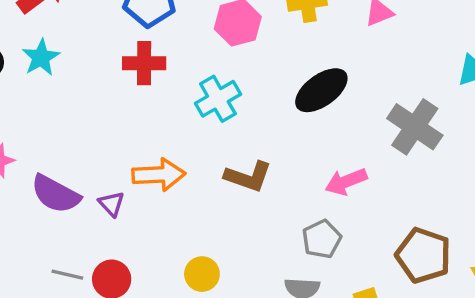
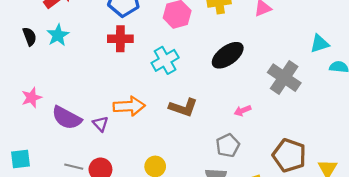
pink arrow: (346, 182) -> (243, 111), size x0.7

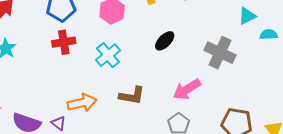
black ellipse: (228, 55) -> (165, 41), size x0.7
pink arrow: (243, 111) -> (187, 89), size x1.8

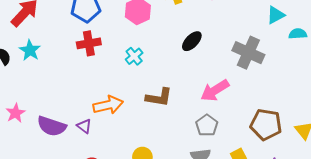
cyan cross: (108, 55) -> (134, 56), size x0.7

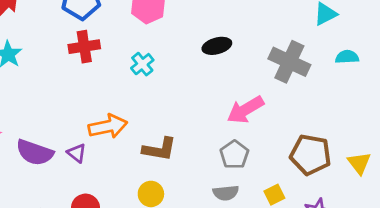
cyan semicircle: (298, 34) -> (347, 57), moved
black ellipse: (192, 41) -> (217, 46), turned 30
brown L-shape: (159, 97) -> (159, 149), moved

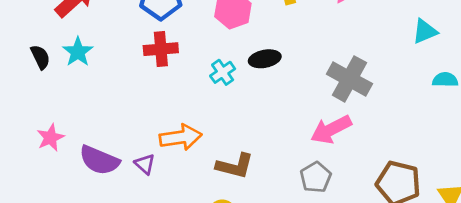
black ellipse: (217, 46) -> (265, 59), moved
gray cross: (289, 62) -> (349, 79), moved

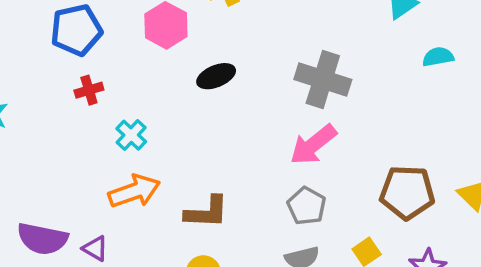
red cross: (161, 49) -> (89, 90), size x0.7
cyan cross: (223, 72) -> (131, 135), moved
purple triangle: (145, 164) -> (95, 248), moved

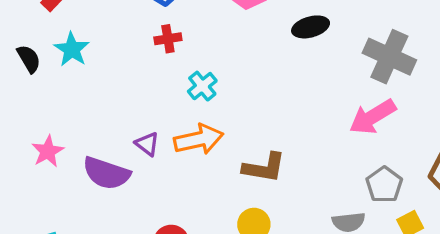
black ellipse: (216, 76) -> (311, 27), moved
gray pentagon: (307, 206) -> (384, 185), moved
purple triangle: (95, 248) -> (147, 144), moved

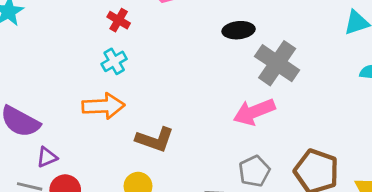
black ellipse: (311, 27) -> (239, 30), moved
red cross: (168, 39) -> (119, 20), moved, turned 30
purple triangle: (147, 144) -> (47, 157), moved, turned 50

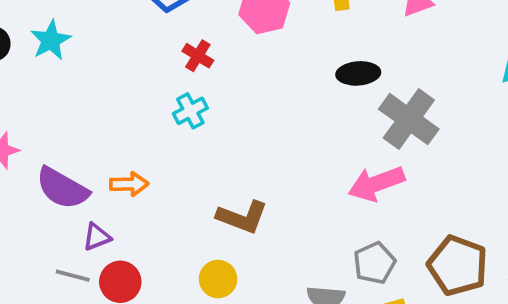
orange arrow: (103, 106) -> (129, 184), moved, size x0.7

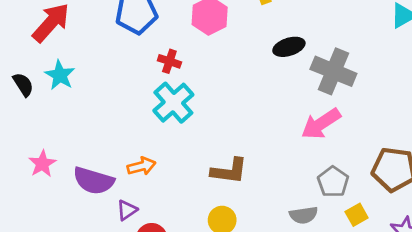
cyan cross: (190, 111) -> (173, 103), size x1.6

